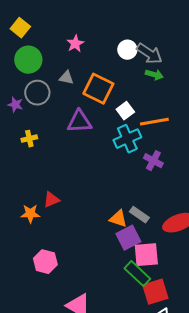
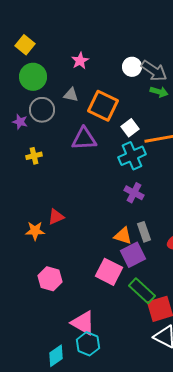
purple cross: (153, 161) -> (134, 193), moved
gray rectangle: (139, 215) -> (144, 232), turned 36
pink square: (146, 255) -> (109, 272), moved, turned 32

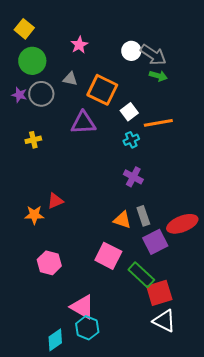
purple star: (20, 122) -> (19, 95), moved
cyan cross: (132, 156) -> (131, 140), size x0.6
purple square: (133, 255) -> (155, 242), moved

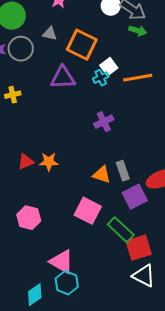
cyan cross: (131, 140) -> (101, 78), moved
purple cross: (133, 177) -> (104, 122), moved, turned 36
red triangle: (55, 201) -> (26, 162), moved
orange star: (34, 215) -> (49, 162), moved

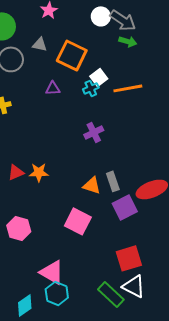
purple triangle: (63, 78) -> (53, 88), size x0.6
green rectangle: (121, 230) -> (111, 294), moved

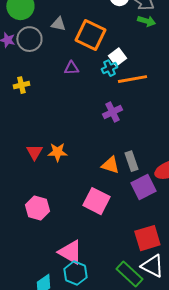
orange line: (128, 88) -> (132, 79), moved
red triangle: (16, 172) -> (34, 152), turned -36

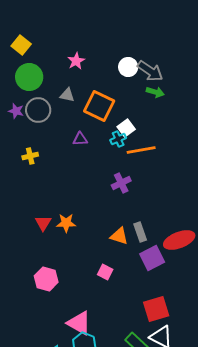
pink square: (96, 201) -> (105, 272), size x0.6

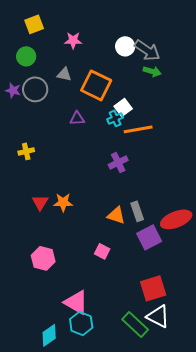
yellow square: (21, 45) -> (34, 24), moved, turned 30
pink star: (76, 61) -> (73, 40), turned 30
green circle: (29, 77) -> (26, 56), size x0.7
yellow cross: (30, 156) -> (26, 151), moved

